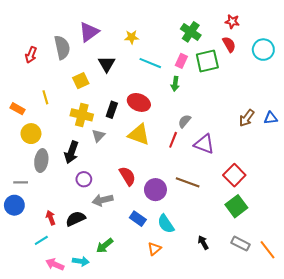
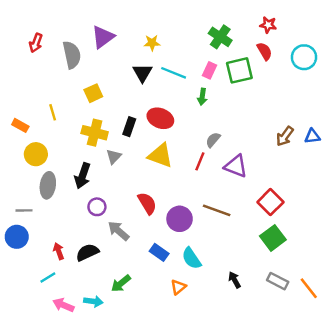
red arrow: (31, 55) -> (36, 43), moved
black triangle: (107, 64) -> (142, 73), moved
gray arrow: (103, 200) -> (118, 231), turned 54

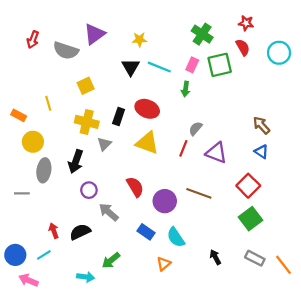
gray semicircle: (72, 55) -> (66, 51), turned 120
brown arrow: (285, 136) -> (261, 125), turned 102
blue triangle: (312, 136) -> (261, 152), moved, turned 40
blue circle: (17, 237) -> (15, 255), moved
pink arrow: (63, 305) -> (28, 280), moved

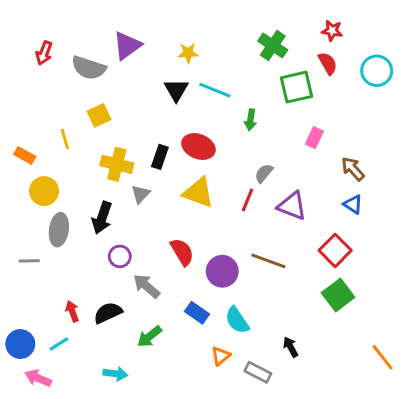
pink rectangle: (192, 65) -> (314, 138), moved
yellow square: (86, 86) -> (99, 115), moved
gray rectangle: (255, 258) -> (258, 372), moved
green arrow: (111, 260) -> (149, 337), moved

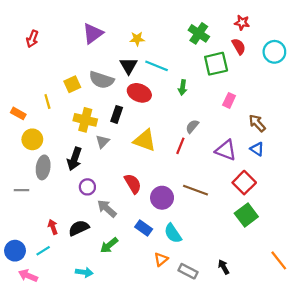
gray semicircle: (89, 68) -> (101, 80), moved
red ellipse: (198, 147) -> (139, 93), moved
purple triangle: (292, 206) -> (226, 150), moved
black arrow: (291, 347) -> (224, 267), moved

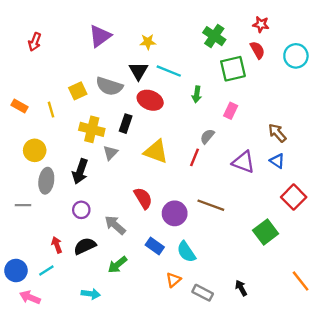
pink rectangle: (229, 100) -> (231, 111), moved
orange rectangle: (18, 113) -> (19, 106), moved
red square: (244, 183) -> (294, 197), moved
purple circle: (87, 187) -> (81, 210), moved

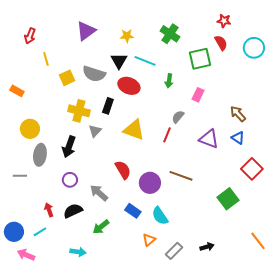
green cross: (214, 36) -> (170, 34), moved
yellow line: (51, 110) -> (46, 59), moved
black arrow: (241, 288) -> (207, 247), turned 104
gray rectangle: (203, 293) -> (174, 251), turned -72

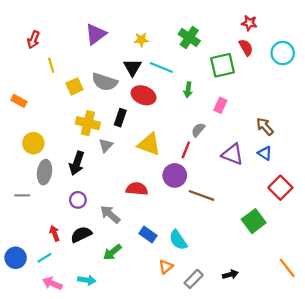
red semicircle: (123, 170) -> (137, 189), turned -54
purple circle: (150, 183) -> (175, 175), moved
pink arrow: (26, 255) -> (52, 283), moved

